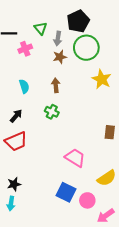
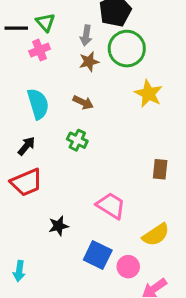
green triangle: (40, 28) -> (45, 22), moved
brown arrow: (56, 85) -> (83, 102), turned 120
cyan semicircle: (24, 86) -> (38, 104), size x1.5
black star: (14, 184) -> (58, 226), moved

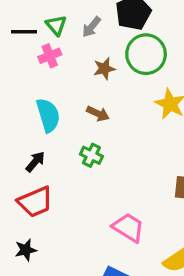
gray arrow: (86, 35) -> (91, 27), moved, turned 30
black star: (58, 226) -> (26, 250), moved

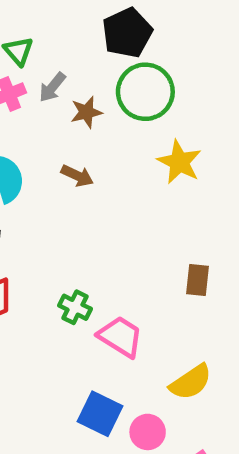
gray arrow: (91, 27) -> (52, 87), moved
green cross: (91, 155) -> (75, 307), moved

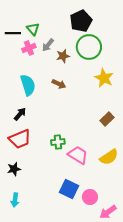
brown rectangle: (197, 280) -> (107, 119), moved, turned 40
green cross: (75, 307) -> (58, 142), turned -32
yellow semicircle: (191, 382) -> (109, 157), moved

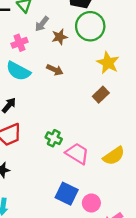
pink cross: (29, 48) -> (20, 43), moved
cyan semicircle: (28, 85) -> (18, 71), turned 135
brown rectangle: (107, 119) -> (101, 95), moved
green cross: (58, 142) -> (54, 138), turned 32

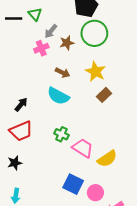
pink cross: (20, 43) -> (41, 48), moved
yellow star: (108, 63) -> (95, 72), moved
cyan semicircle: (18, 71) -> (58, 96), moved
yellow semicircle: (114, 156) -> (107, 159), moved

